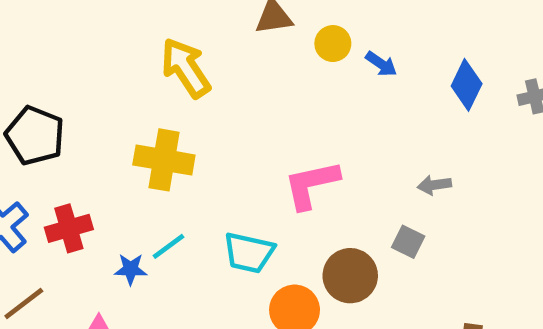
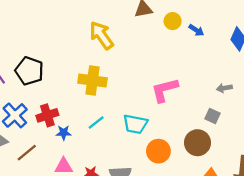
blue star: (131, 269) -> (64, 133), moved
brown circle: (350, 276) -> (198, 143), moved

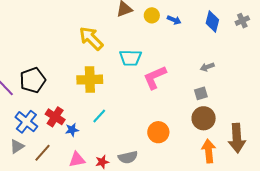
black pentagon: (29, 71) -> (33, 80), turned -30
red cross: (47, 115) -> (55, 117), turned -30
gray square: (213, 116) -> (201, 93), turned -32
cyan trapezoid: (135, 124) -> (130, 58), moved
brown circle: (198, 143) -> (204, 118), moved

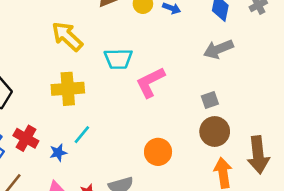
gray arrow: (207, 67) -> (218, 49), moved, size x1.6
blue star: (72, 130) -> (58, 153), moved

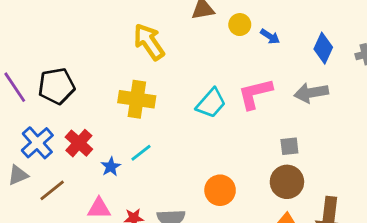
cyan trapezoid: (118, 59) -> (211, 103), moved, turned -60
pink L-shape: (150, 82) -> (255, 94), moved
blue star: (58, 153) -> (111, 167), turned -30

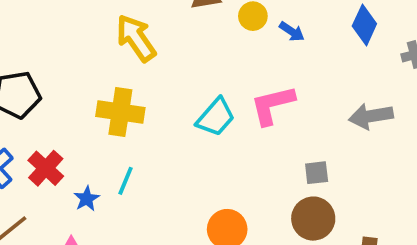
blue diamond: (323, 48) -> (364, 25), moved
gray arrow: (311, 93) -> (371, 116), moved
cyan line: (141, 153) -> (126, 181), turned -30

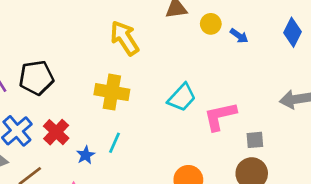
pink L-shape: (272, 105) -> (220, 116), moved

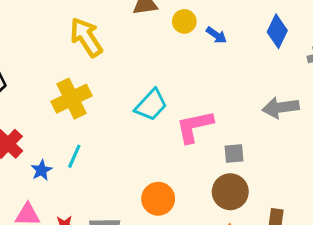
yellow cross: (112, 92) -> (72, 99), turned -36

